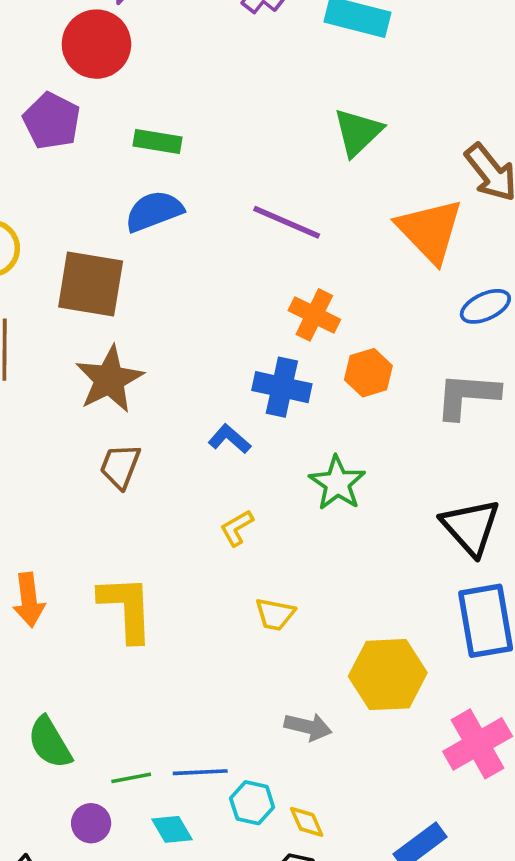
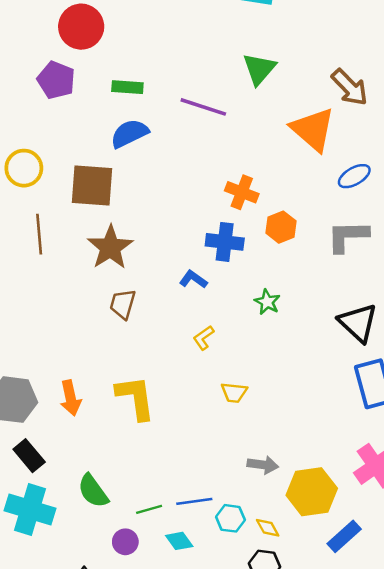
purple line: (287, 222) -> (203, 107), moved
green star: (337, 483) -> (267, 302), size x0.7
yellow hexagon: (388, 675) -> (312, 492), moved

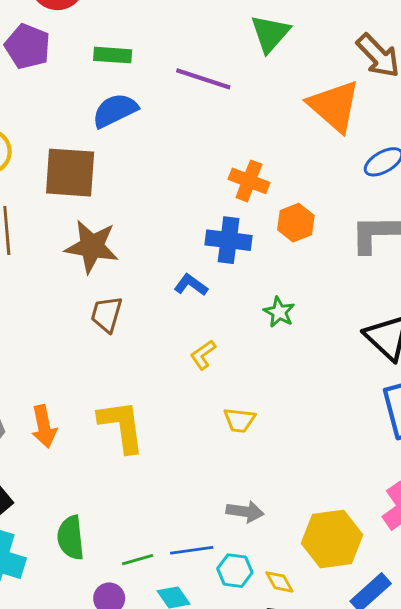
brown star: (110, 247) -> (92, 246), turned -30
gray arrow: (263, 465) -> (245, 512), moved
green semicircle: (93, 491) -> (71, 538), turned 30

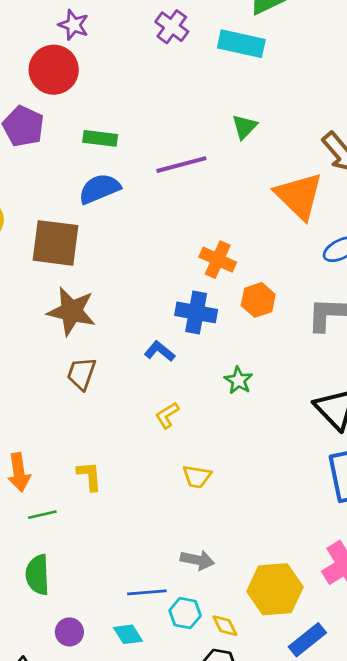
green triangle: (270, 33) -> (244, 127), size x0.7
purple line: (203, 79) -> (181, 165), turned -36
yellow L-shape: (122, 426) -> (89, 476), size x0.6
green line: (138, 560) -> (42, 515), moved

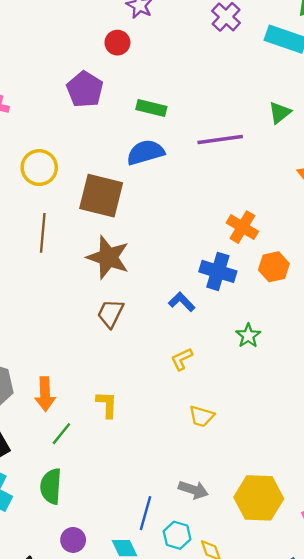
red circle: (54, 70) -> (117, 43), size x0.6
green line: (42, 515) -> (61, 434), turned -45
yellow hexagon: (275, 589) -> (259, 498), moved
blue line: (147, 592) -> (145, 513), turned -76

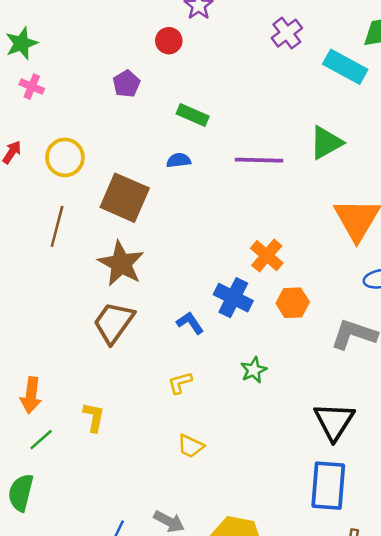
purple pentagon: (85, 89) -> (126, 84), size x0.7
green triangle: (280, 113) -> (326, 143), size x1.4
blue semicircle: (145, 152) -> (179, 160), size x0.6
brown trapezoid: (110, 313) -> (114, 323), size x1.4

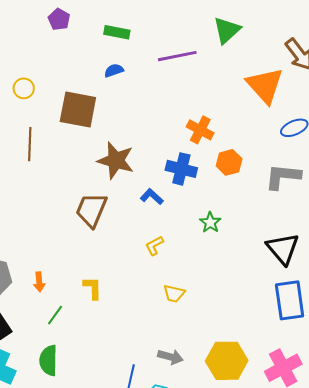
yellow circle: (65, 157) -> (24, 88), size x0.7
brown star: (121, 264) -> (116, 161), moved
orange arrow: (31, 395) -> (39, 282), size x0.7

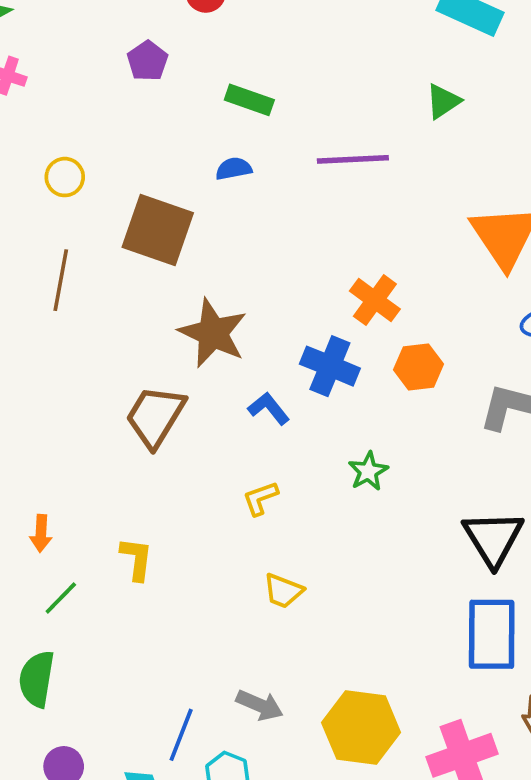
green triangle: (227, 30) -> (443, 101), moved, size x0.7

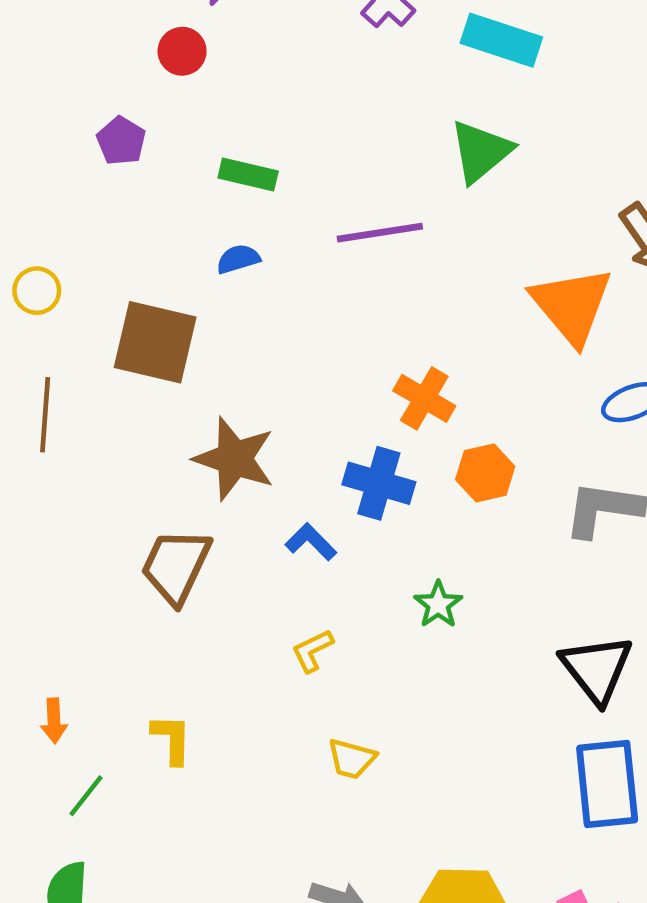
green triangle: (443, 101) -> (481, 151), size x1.5

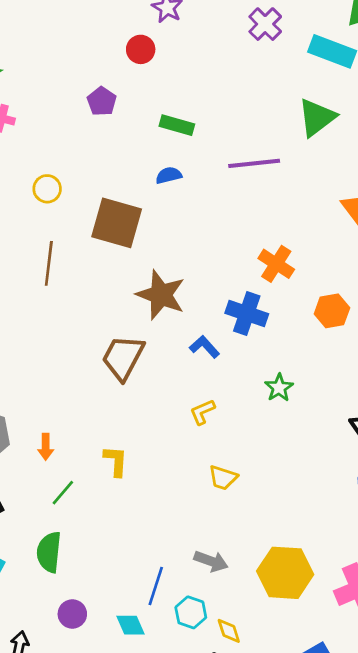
orange hexagon: (485, 473) -> (332, 311), moved

